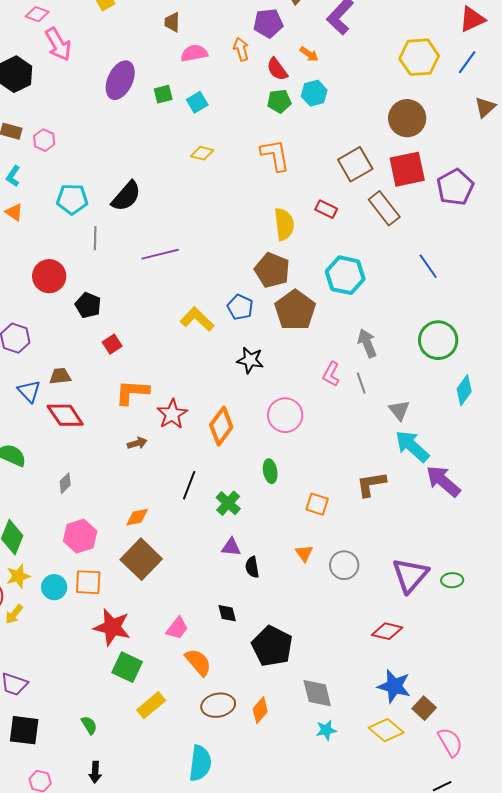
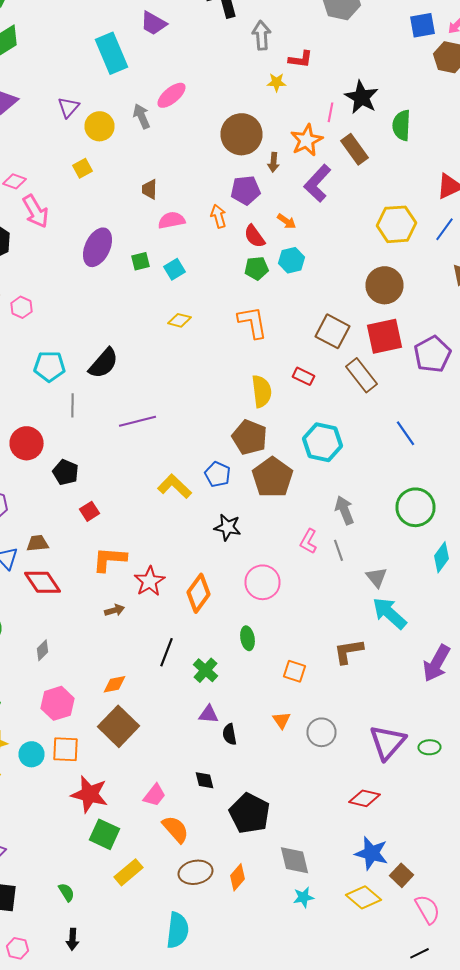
brown square: (355, 164) -> (332, 331), turned -32
purple arrow: (443, 481) -> (436, 663), moved, turned -102

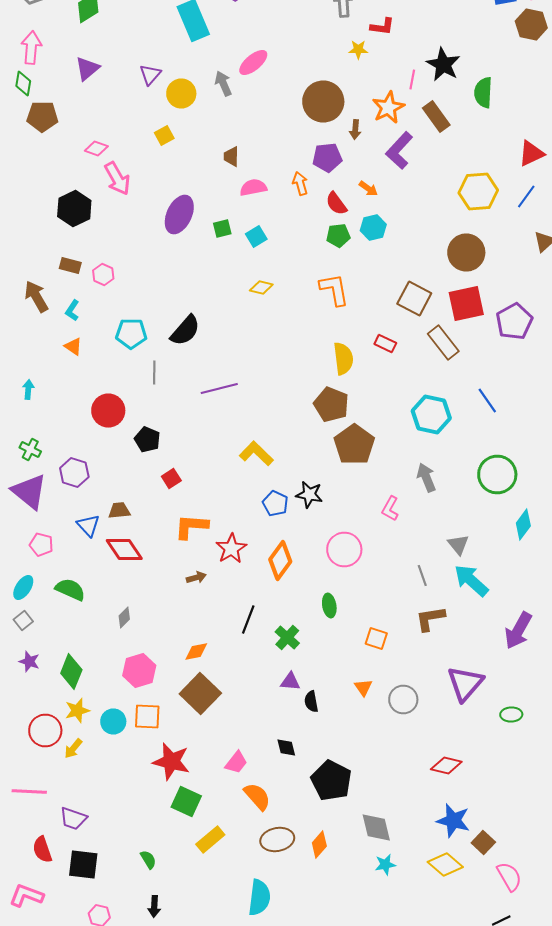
cyan hexagon: (322, 442) -> (431, 414), moved
blue pentagon: (218, 474) -> (275, 504), moved
gray line: (338, 550) -> (422, 576), moved
purple triangle: (388, 742) -> (465, 684), moved

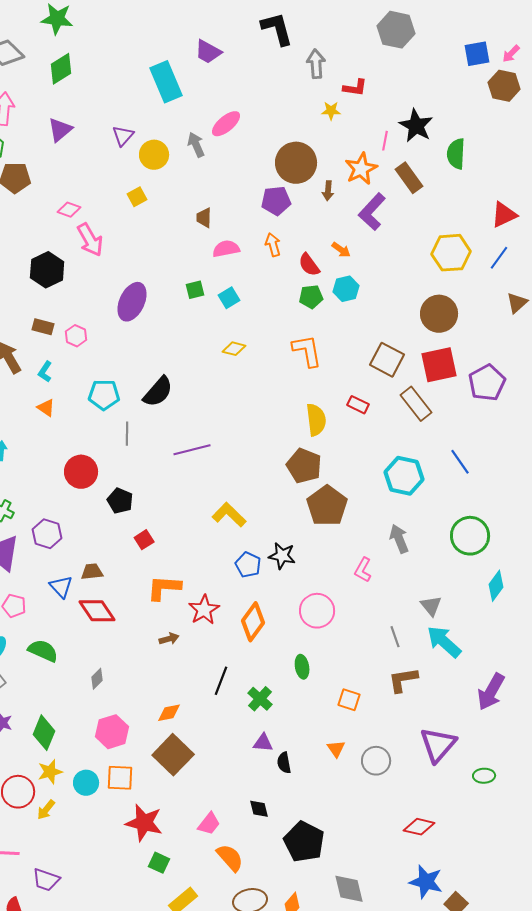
purple pentagon: (327, 158) -> (276, 201), moved
purple ellipse: (179, 214) -> (132, 302), moved
green square: (186, 802) -> (159, 863), size x0.7

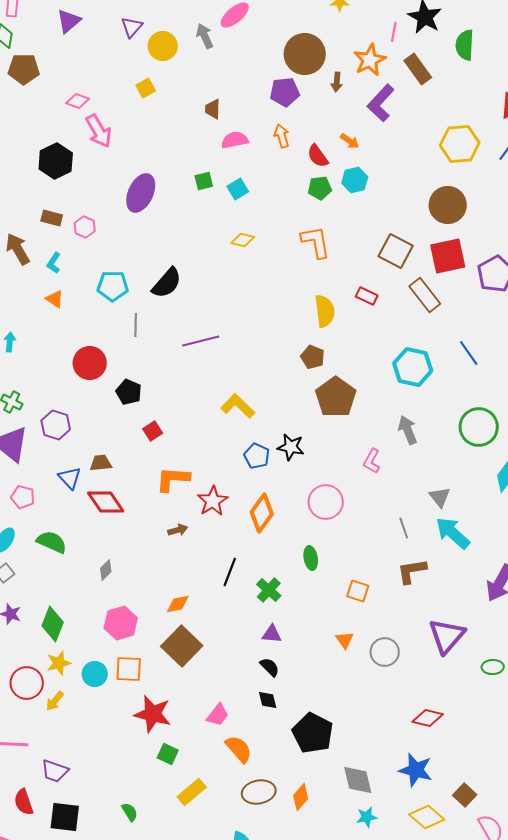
brown pentagon: (304, 466) -> (313, 357), size x0.7
black semicircle: (284, 763) -> (270, 667), moved, turned 145
blue star: (426, 882) -> (416, 770), moved

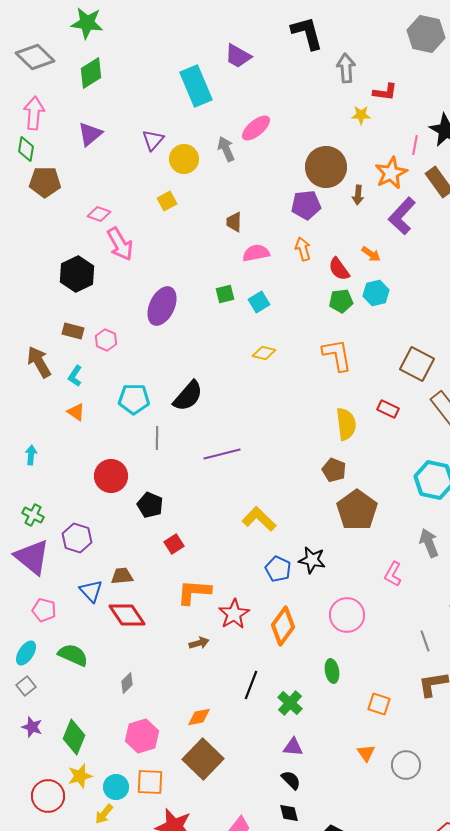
yellow arrow: (55, 701) -> (104, 814), moved

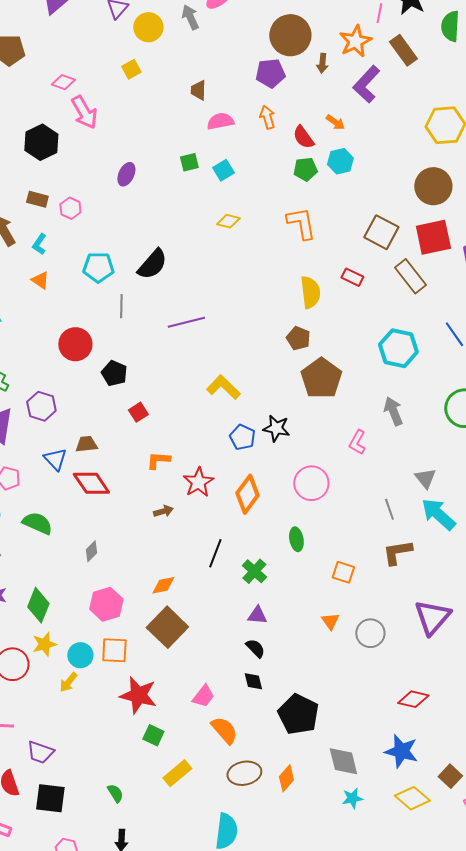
purple ellipse: (162, 306) -> (126, 174), size x0.6
orange L-shape: (194, 592) -> (158, 460), size x0.7

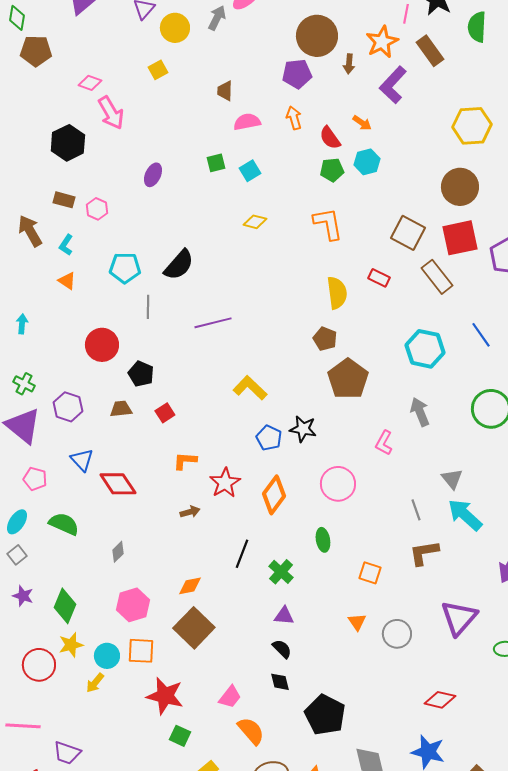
gray arrow: (190, 17) -> (217, 18), turned 50
brown trapezoid: (86, 444) -> (121, 409), moved

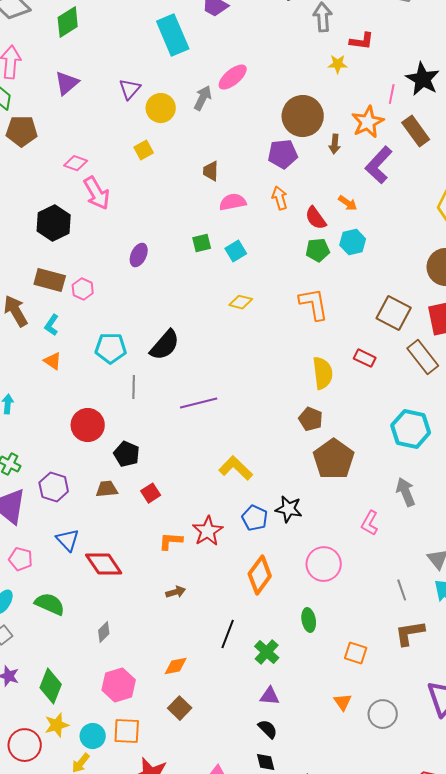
brown rectangle: (64, 200) -> (50, 280), size x1.4
red star: (225, 483) -> (208, 531), moved
brown square: (194, 628) -> (180, 708), size x0.6

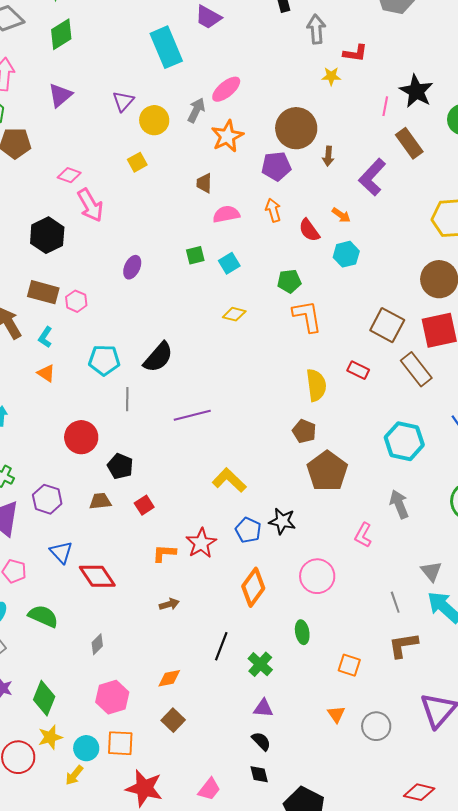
orange star: (368, 122) -> (227, 136), moved
green pentagon: (318, 250) -> (289, 281), moved

